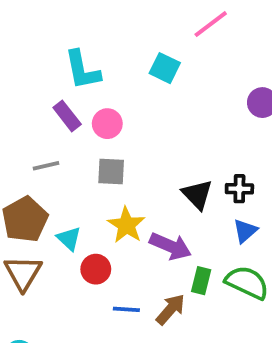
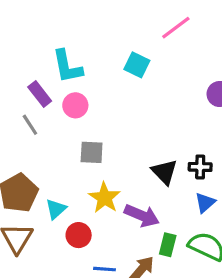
purple rectangle: (67, 116) -> (40, 94), moved
pink circle: (107, 124) -> (75, 105), moved
gray line: (46, 166) -> (30, 125), moved, turned 70
cyan triangle: (69, 239) -> (56, 209), turned 35

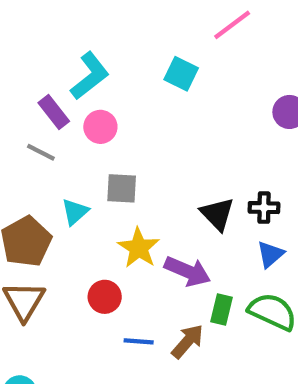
cyan L-shape: (67, 66) -> (90, 76), turned -117
gray line: (30, 125) -> (41, 152), turned -30
cyan triangle: (56, 209) -> (75, 212), moved

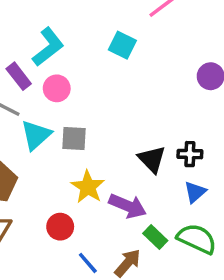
cyan triangle: (75, 212) -> (36, 135), moved, size x1.4
green rectangle: (221, 310) -> (155, 237), turned -60
blue line: (139, 341) -> (88, 263), turned 45

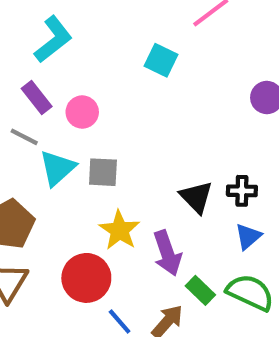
cyan L-shape: (48, 47) -> (53, 39), moved
purple arrow: (128, 206) -> (167, 253), turned 48
red circle: (60, 227) -> (86, 278), size x1.5

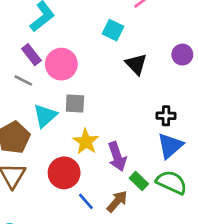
pink circle: (82, 112) -> (61, 64), size x1.5
cyan triangle: (57, 168) -> (45, 116), moved
black triangle: (196, 197) -> (136, 64), moved
blue triangle: (248, 236) -> (170, 146), size x1.5

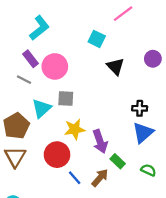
yellow star: (86, 142) -> (75, 129), turned 30
green semicircle: (171, 182) -> (148, 170), moved, size x0.6

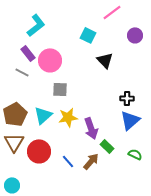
purple circle: (153, 59) -> (135, 35), moved
cyan triangle: (42, 108) -> (43, 115), moved
red circle: (57, 155) -> (39, 151), moved

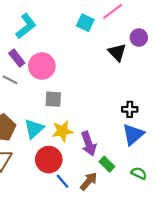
cyan square: (88, 35) -> (85, 23), moved
black triangle: (105, 60) -> (117, 52), moved
red circle: (39, 151) -> (49, 160), moved

